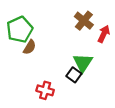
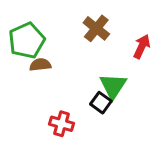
brown cross: (84, 21) -> (96, 28), moved
brown semicircle: (30, 47) -> (40, 65), turned -128

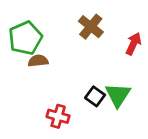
green triangle: (113, 86) -> (118, 95), moved

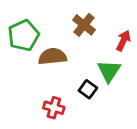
brown semicircle: (38, 61) -> (52, 56), moved, size x1.5
green triangle: (118, 95) -> (109, 71), moved

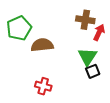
brown cross: (84, 25) -> (85, 20), moved, turned -30
black square: (88, 89) -> (93, 71), moved, turned 32

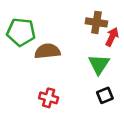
green pentagon: (19, 28) -> (21, 32), turned 30
black square: (93, 71) -> (105, 95), moved

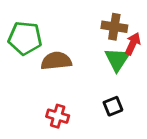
green triangle: (99, 64) -> (117, 59), moved
black square: (105, 95) -> (113, 106), moved

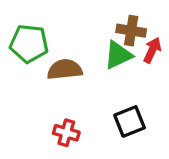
green triangle: (117, 59) -> (118, 55), moved, turned 32
black square: (113, 106) -> (130, 121), size x1.4

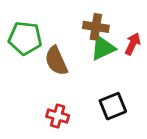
brown cross: (131, 31) -> (96, 27), moved
brown semicircle: (65, 70) -> (56, 61), turned -108

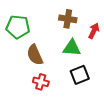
green triangle: (103, 48) -> (72, 48), moved, turned 30
brown semicircle: (56, 61) -> (35, 55), moved

